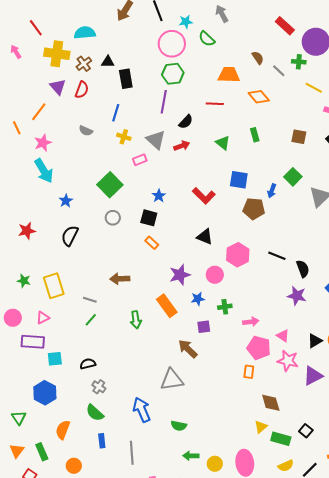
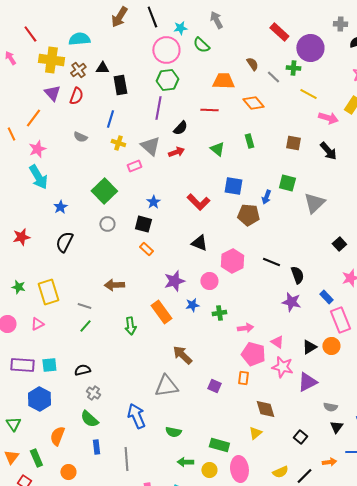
green square: (293, 177) -> (287, 183), turned -30
purple square: (204, 327) -> (214, 386), moved, turned 32
purple rectangle: (33, 342) -> (22, 365), moved
green rectangle: (281, 439) -> (219, 445), moved

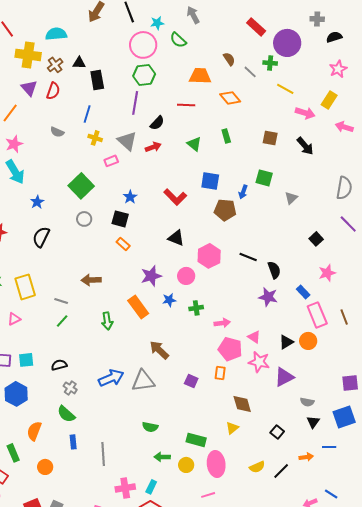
gray triangle: (314, 203) -> (291, 198), size x0.6
blue arrow: (136, 416) -> (111, 378), moved, turned 90

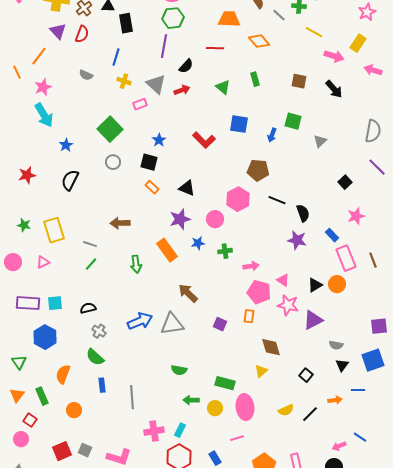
brown pentagon: (225, 210) -> (258, 170), moved
black triangle: (176, 238) -> (187, 188), moved

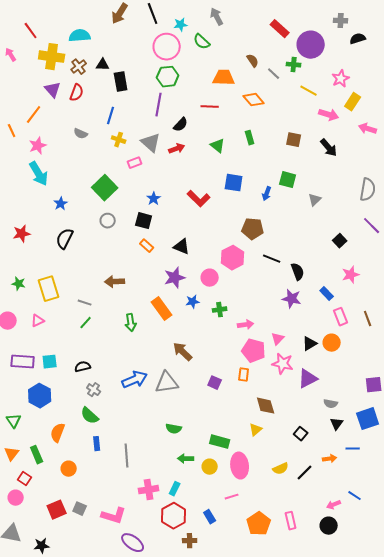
pink star: (367, 12) -> (341, 79), moved
pink rectangle: (346, 258) -> (341, 317), size x0.7
pink triangle: (283, 280) -> (278, 339), turned 40

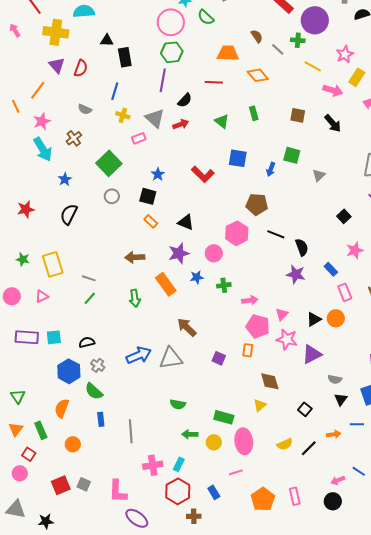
brown cross: (79, 67) -> (74, 138), moved
brown arrow: (115, 282) -> (135, 257), moved
blue hexagon: (40, 396) -> (69, 371), moved
pink L-shape: (114, 516) -> (118, 491), turned 75

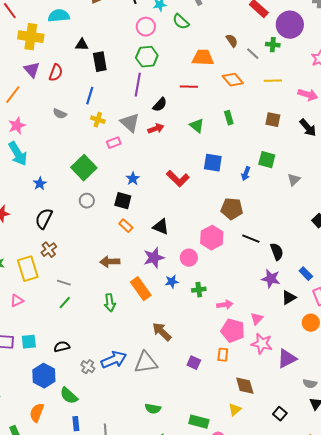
pink circle: (171, 22) -> (146, 27), size x0.7
yellow line: (313, 66) -> (273, 81), moved, turned -30
brown cross: (74, 138) -> (49, 250), moved
black triangle: (314, 319) -> (289, 298), moved
gray cross: (98, 365) -> (88, 367), moved

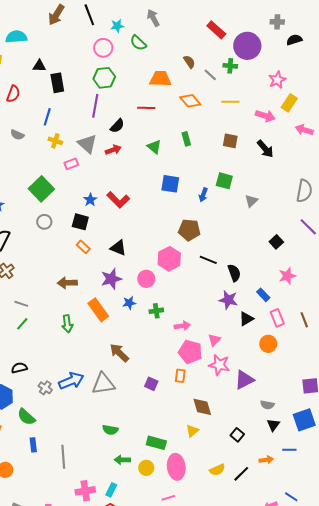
red L-shape: (178, 179) -> (118, 200), moved

